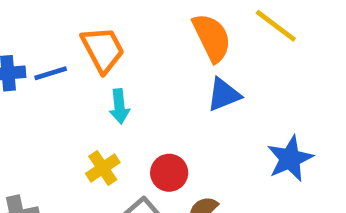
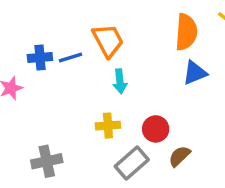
orange semicircle: (212, 38) -> (186, 32), turned 30
yellow cross: (103, 168) -> (108, 126), turned 30

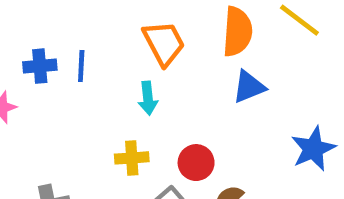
orange trapezoid: (108, 40) -> (164, 43), moved
blue line: (71, 57) -> (81, 66), turned -70

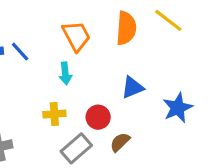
blue line: (81, 66) -> (20, 52), turned -45
blue triangle: (249, 87) -> (132, 87), moved

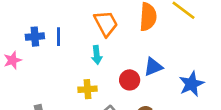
blue line: (20, 52) -> (59, 37), turned 42
red circle: (98, 117) -> (130, 80), moved

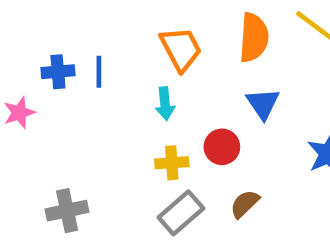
blue triangle: (153, 67) -> (263, 104), moved, turned -42
yellow cross: (87, 89) -> (172, 163), moved

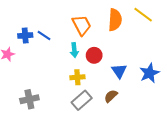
blue line: (99, 72) -> (44, 35), turned -56
blue triangle: (263, 104) -> (119, 71), moved
red circle: (222, 147) -> (94, 55), moved

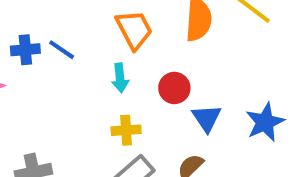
red circle: (94, 55) -> (174, 88), moved

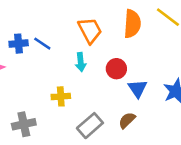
yellow cross: (126, 130) -> (61, 96), moved

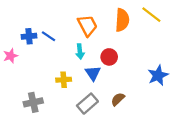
blue triangle: (138, 89) -> (93, 73), moved

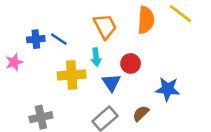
blue star: (158, 75) -> (168, 89), moved, turned 30
yellow cross: (64, 80) -> (72, 75), moved, size x1.5

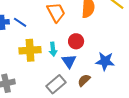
cyan arrow: (96, 57) -> (53, 49), moved
blue triangle: (111, 83) -> (69, 61), moved

